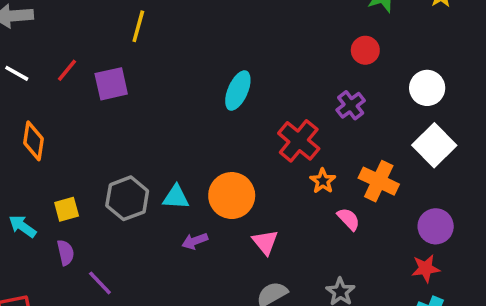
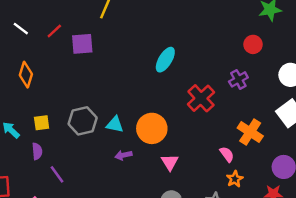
orange star: (323, 181) -> (235, 179), moved

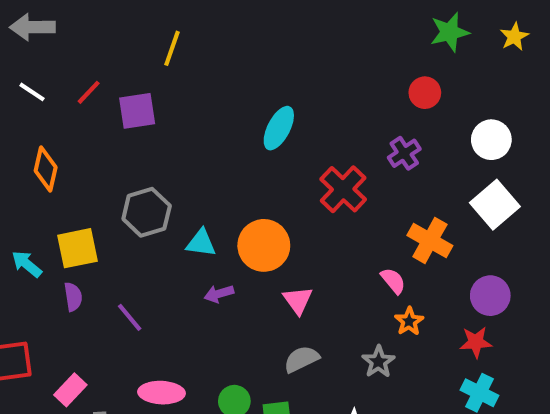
gray hexagon: (83, 121) -> (147, 212), moved
yellow square: (42, 123) -> (77, 248), size x1.5
purple line: (57, 174) -> (130, 317), moved

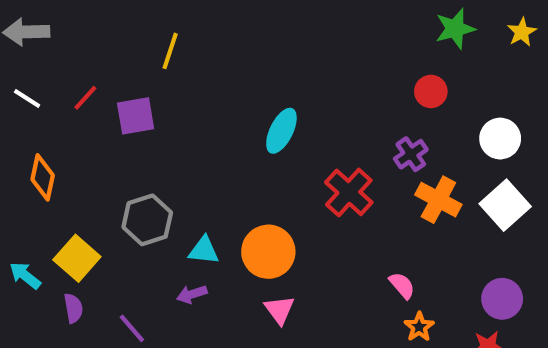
orange cross: (430, 241) -> (438, 200), moved
yellow square: (77, 248) -> (77, 258), turned -36
purple arrow: (219, 294) -> (192, 294), moved
pink triangle: (298, 300) -> (279, 310), moved

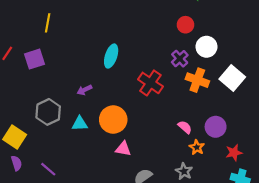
white circle: (500, 139) -> (206, 47), moved
purple arrow: (192, 294) -> (84, 90), moved
purple circle: (502, 299) -> (216, 127), moved
pink triangle: (279, 310) -> (123, 149), turned -35

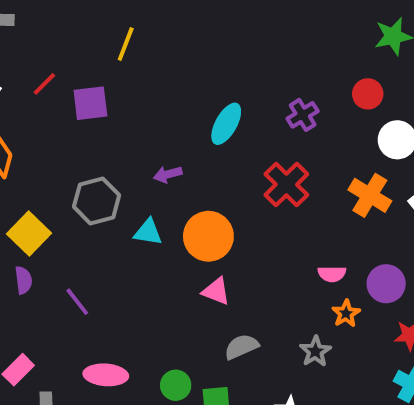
purple cross: (180, 59) -> (303, 115), moved
pink semicircle: (185, 127) -> (332, 274), turned 128

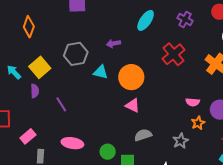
purple cross: (303, 115) -> (185, 19), turned -35

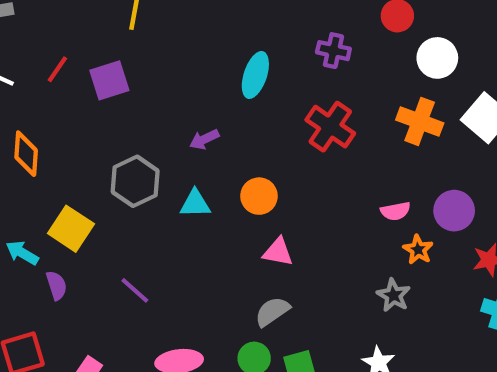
orange circle: (131, 77) -> (259, 196), size x0.7
purple semicircle: (35, 91) -> (56, 285), moved
gray semicircle: (143, 135) -> (272, 312), moved

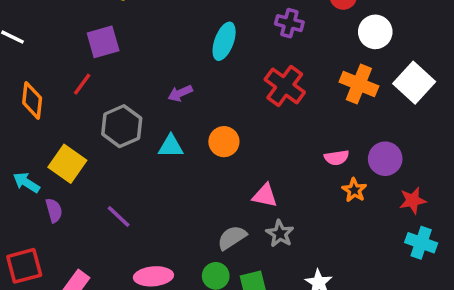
red line: (57, 69) -> (82, 84), moved
pink triangle: (278, 252) -> (265, 196), moved
gray star: (394, 295) -> (280, 234), moved

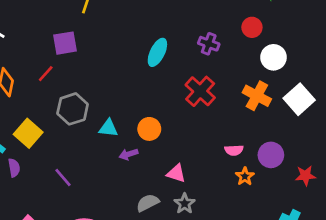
purple arrow: (180, 93) -> (129, 154), moved
red star: (413, 200) -> (305, 176), moved

